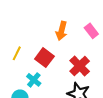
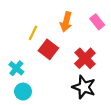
yellow line: (17, 53) -> (33, 33), moved
cyan cross: (34, 80) -> (16, 68), moved

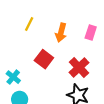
pink rectangle: (97, 22) -> (91, 33), turned 56
yellow line: (33, 33) -> (29, 24), moved

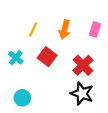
yellow line: (29, 24) -> (33, 29), moved
cyan cross: (13, 77) -> (16, 58), moved

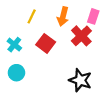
red cross: (83, 65) -> (81, 36), moved
cyan circle: (22, 98) -> (16, 73), moved

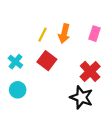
yellow line: (32, 16) -> (43, 35), moved
red cross: (81, 36) -> (90, 71), moved

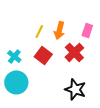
red cross: (90, 71) -> (74, 52), moved
cyan circle: (18, 90) -> (16, 82), size x1.5

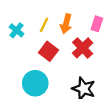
cyan cross: (14, 56) -> (17, 30), moved
cyan circle: (16, 82) -> (35, 83), moved

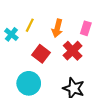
yellow line: (44, 25) -> (30, 25), moved

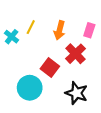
red square: (41, 54) -> (50, 68), moved

